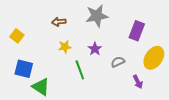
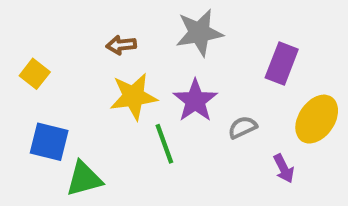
yellow star: (65, 47) -> (133, 96), size x1.6
purple star: (95, 49) -> (195, 101), size x1.5
green triangle: (41, 87) -> (84, 179), turned -48

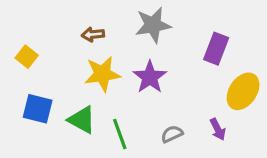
gray semicircle: (243, 127) -> (172, 134), moved
green line: (164, 144) -> (120, 134), moved
green triangle: (84, 179) -> (82, 120), moved, turned 44

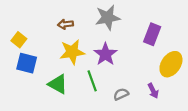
blue square: (38, 109) -> (27, 63), moved
green line: (120, 134) -> (92, 81), moved

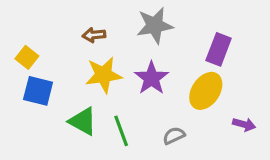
yellow ellipse: (171, 64) -> (206, 91), moved
green line: (92, 81) -> (121, 131), moved
purple arrow: (153, 91) -> (244, 124), moved, turned -48

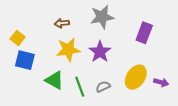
yellow ellipse: (206, 91) -> (136, 77), moved
gray semicircle: (174, 136) -> (103, 87), moved

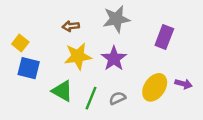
purple arrow: (161, 82) -> (183, 84), moved
green line: (80, 87) -> (91, 98), turned 42

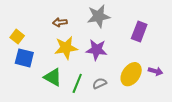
purple star: (114, 59) -> (96, 50), turned -30

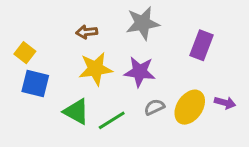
green line: (77, 83) -> (112, 120), turned 36
gray semicircle: (100, 83) -> (154, 107), moved

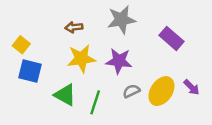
purple rectangle: (202, 45) -> (171, 38), turned -70
purple arrow: (225, 103) -> (192, 87), turned 30
green line: (112, 120) -> (95, 102), turned -40

